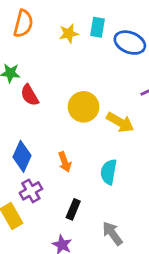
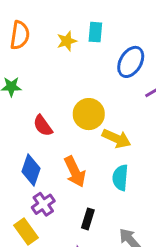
blue ellipse: (130, 43) -> (131, 62), moved, turned -76
red semicircle: (30, 95) -> (43, 126), moved
yellow arrow: (120, 122) -> (116, 139), moved
orange arrow: (65, 162) -> (75, 172), size x1.5

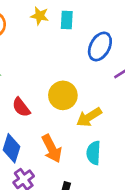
yellow star: (67, 41) -> (40, 16), moved, turned 30
yellow arrow: (116, 139) -> (89, 117), turned 125

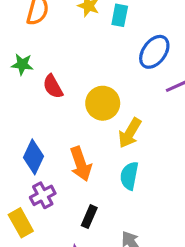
red semicircle: (21, 107) -> (53, 86), moved
yellow arrow: (89, 117) -> (130, 133), turned -35

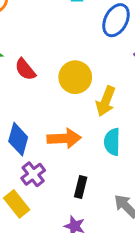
orange arrow: (81, 164) -> (64, 138), turned -64

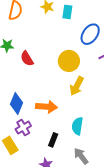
yellow circle: (75, 77) -> (69, 61), moved
cyan semicircle: (112, 142) -> (77, 126), moved

